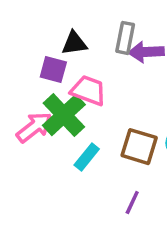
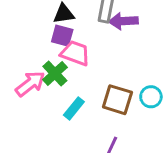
purple square: (53, 69) -> (62, 36), moved
green cross: (64, 115) -> (55, 73), size x0.7

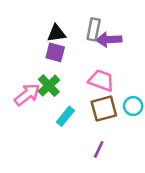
pink trapezoid: (75, 53) -> (101, 80), moved
brown square: (117, 100) -> (104, 109), turned -32

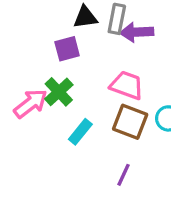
black triangle: (57, 33) -> (85, 17), moved
purple square: (55, 52) -> (67, 49), turned -30
brown square: (104, 109) -> (130, 122), turned 36

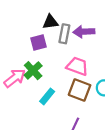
gray rectangle: (117, 19) -> (64, 34), moved

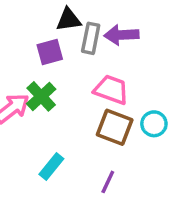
cyan rectangle: (47, 96) -> (51, 167), moved

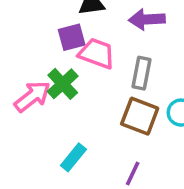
gray rectangle: (91, 38) -> (142, 73), moved
pink trapezoid: (111, 90) -> (97, 53), moved

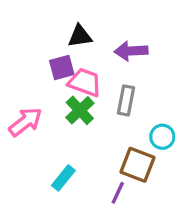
green cross: (63, 84) -> (80, 110), moved
brown square: (140, 116) -> (138, 165), moved

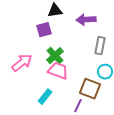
pink trapezoid: (85, 82) -> (58, 71), moved
gray rectangle: (126, 100) -> (100, 46), moved

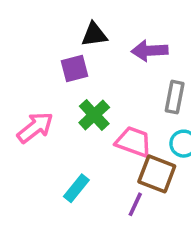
pink trapezoid: (58, 71) -> (134, 142), moved

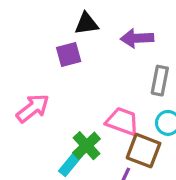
green cross: (94, 115) -> (87, 146), moved

